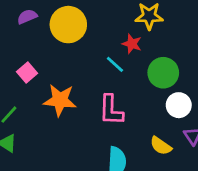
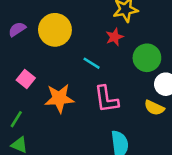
red star: (132, 44) -> (114, 37), turned -30
cyan line: (115, 64) -> (92, 63), moved
yellow semicircle: (161, 146) -> (154, 108), moved

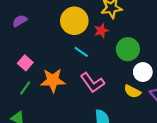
yellow circle: (55, 30) -> (74, 21), moved
pink L-shape: (106, 99) -> (92, 83), turned -30
green line: (16, 119) -> (25, 88), moved

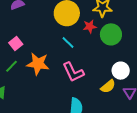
green circle: (128, 49) -> (111, 34), moved
yellow semicircle: (132, 91) -> (108, 86), turned -77

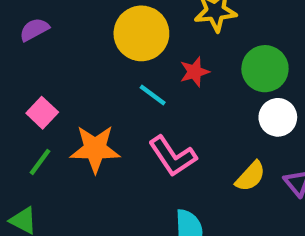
red star: (90, 26) -> (194, 72), moved
green circle: (111, 34) -> (265, 69), moved
white circle: (121, 71) -> (278, 117), moved

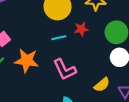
cyan line: (153, 95) -> (59, 38), turned -56

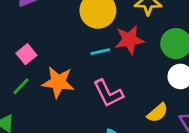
red star: (81, 29) -> (129, 40), size x1.5

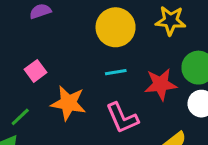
red star: (129, 40) -> (161, 84), moved
green line: (21, 86) -> (20, 117), moved

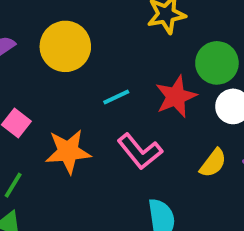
yellow circle: (116, 27) -> (65, 46), moved

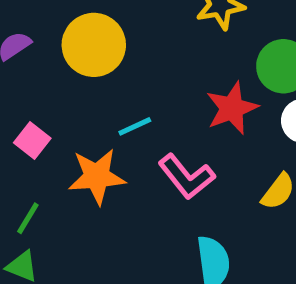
cyan line: (116, 97) -> (135, 126), moved

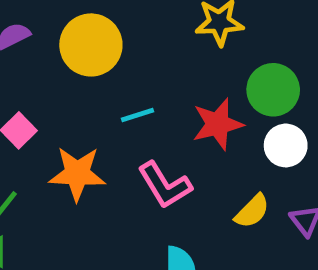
cyan line: (135, 126) -> (137, 115), moved

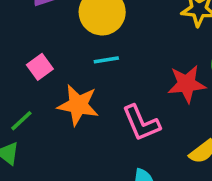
cyan line: (137, 115) -> (106, 60), moved

